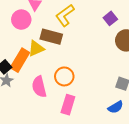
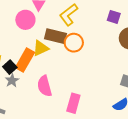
purple square: (110, 18) -> (114, 17), turned -32
orange circle: (64, 76) -> (74, 43), moved

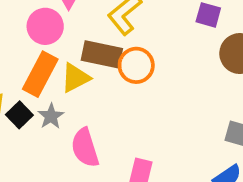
orange rectangle: (25, 60) -> (40, 74), moved
gray star: (12, 81) -> (51, 116), moved

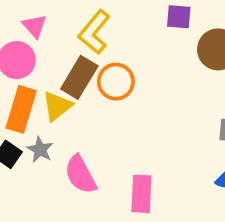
brown rectangle: (102, 54) -> (79, 77), turned -60

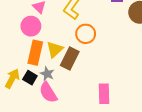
brown rectangle: (79, 77) -> (70, 58), moved
pink semicircle: (81, 175) -> (48, 92), moved

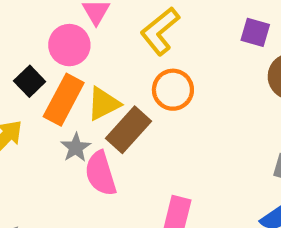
black square: (30, 78) -> (30, 81), moved
pink semicircle: (48, 92) -> (101, 173), moved

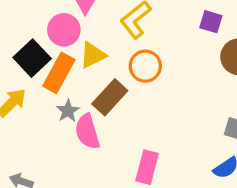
black square: (30, 81) -> (32, 58), size x1.5
yellow triangle: (104, 104) -> (93, 55), moved

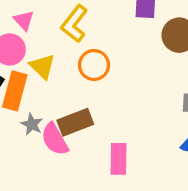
yellow triangle: (93, 55) -> (42, 66), turned -36
brown rectangle: (110, 97) -> (75, 122), moved, turned 40

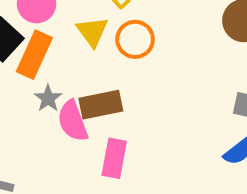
yellow triangle: (42, 66) -> (92, 32), moved
pink rectangle: (118, 159) -> (114, 158), moved

